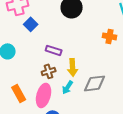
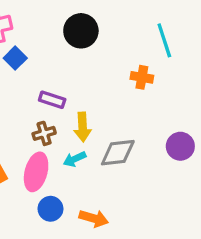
cyan arrow: (68, 87) -> (75, 159), turned 32

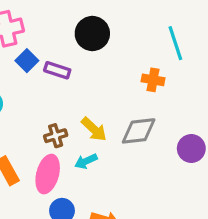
purple rectangle: (52, 100) -> (57, 70), moved
yellow arrow: (83, 127) -> (94, 129), turned -44
gray diamond: (118, 153) -> (139, 131), moved

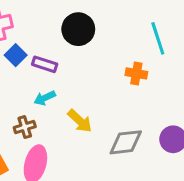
gray diamond: (139, 131) -> (126, 142), moved
brown cross: (56, 136) -> (25, 127), moved
cyan arrow: (86, 161) -> (45, 98), moved

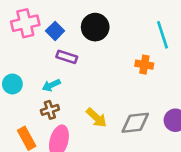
blue square: (16, 55) -> (55, 31), moved
cyan arrow: (45, 98) -> (51, 85), moved
yellow arrow: (80, 121) -> (96, 118), moved

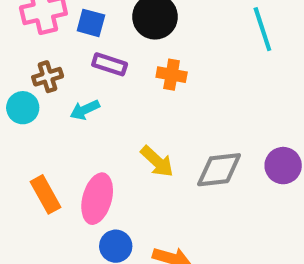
blue square: (55, 31) -> (91, 23), turned -30
orange cross: (144, 65) -> (172, 75), moved
brown cross: (50, 110) -> (48, 77), moved

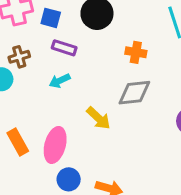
orange cross: (172, 75) -> (136, 52), moved
cyan arrow: (85, 110) -> (60, 81), moved
gray diamond: (219, 170) -> (134, 93), moved

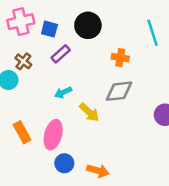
purple rectangle: (64, 48) -> (61, 54), turned -60
brown cross: (19, 57) -> (23, 61), turned -35
cyan arrow: (60, 81) -> (63, 92), moved

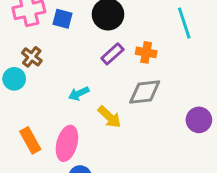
purple rectangle: (61, 54) -> (112, 54), moved

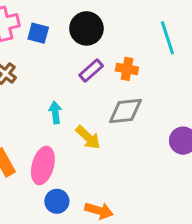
cyan arrow: (79, 93) -> (55, 113), turned 108

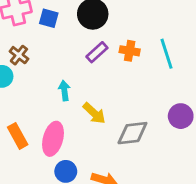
cyan line: (167, 38) -> (166, 54), moved
gray diamond: (125, 111) -> (132, 133), moved

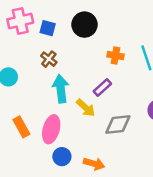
purple rectangle: (97, 52) -> (102, 88), moved
brown cross: (19, 55) -> (49, 59), moved
cyan arrow: (64, 91) -> (61, 89), size x1.6

